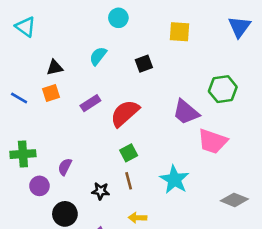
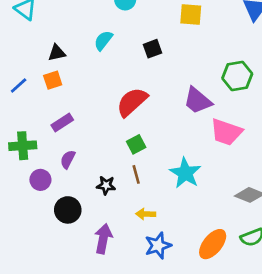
blue line: (19, 98) -> (19, 86), turned -72
purple rectangle: (90, 103) -> (62, 122), moved

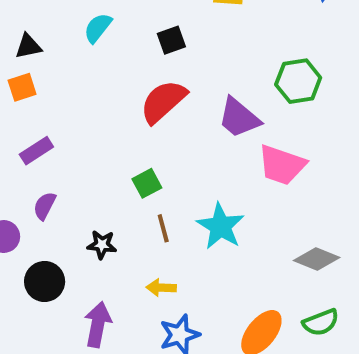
red semicircle: (132, 102) -> (163, 102), moved
brown line: (136, 174) -> (163, 228), moved

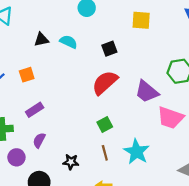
cyan semicircle: (98, 28) -> (69, 42), turned 78
black triangle: (28, 46) -> (41, 40), moved
green square: (147, 183) -> (105, 124), moved

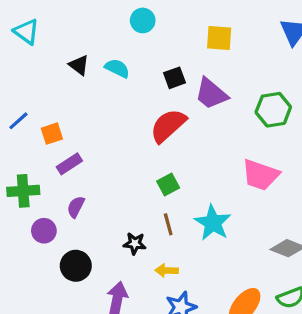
black triangle: (41, 40) -> (79, 65), turned 49
orange square: (27, 75) -> (52, 134), moved
purple trapezoid: (147, 92) -> (211, 94), moved
black star: (71, 162) -> (135, 243), moved

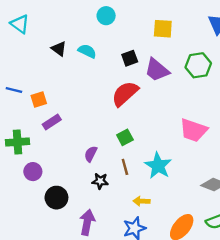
green hexagon: (273, 110) -> (198, 65), moved
blue line: (18, 121) -> (14, 90), turned 56
purple semicircle: (76, 207) -> (91, 154), moved
yellow arrow: (167, 271) -> (142, 201), moved

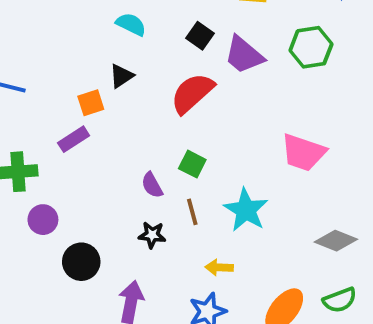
black triangle: (59, 49) -> (121, 76), moved, turned 49
black square: (130, 58) -> (200, 36), turned -35
orange square: (39, 100) -> (91, 103), moved
green square: (125, 137) -> (192, 164), turned -35
purple semicircle: (91, 154) -> (152, 185), moved, turned -56

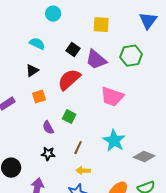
orange square: (91, 103) -> (39, 97), moved
pink trapezoid: (303, 153) -> (112, 97), moved
cyan star: (246, 210) -> (114, 141), moved
brown line: (192, 212) -> (78, 148), moved, turned 40

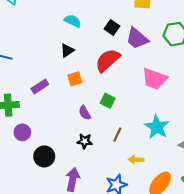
yellow arrow: (83, 171) -> (136, 160), moved

